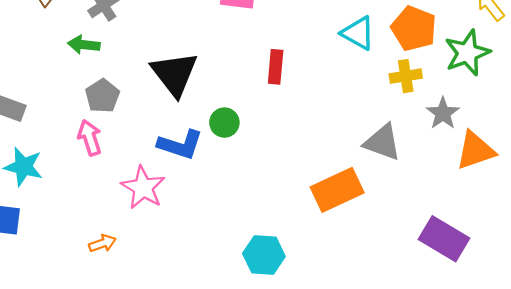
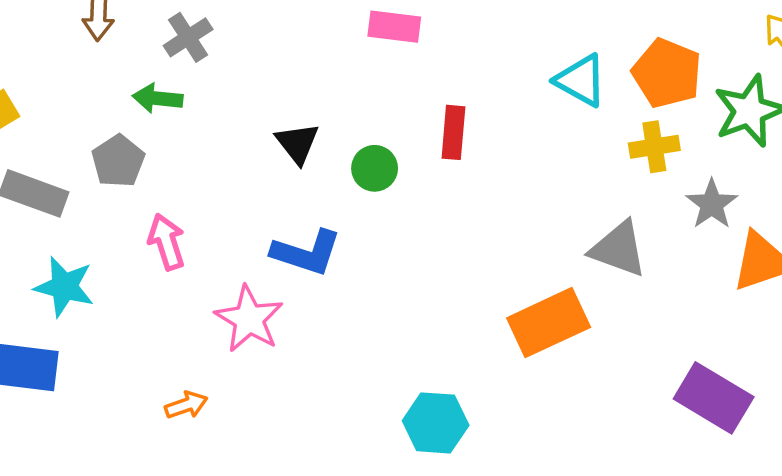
black triangle: (174, 74) -> (297, 143), size x0.6
gray pentagon: (102, 96) -> (118, 161), moved
green circle: (224, 123) -> (375, 168), moved

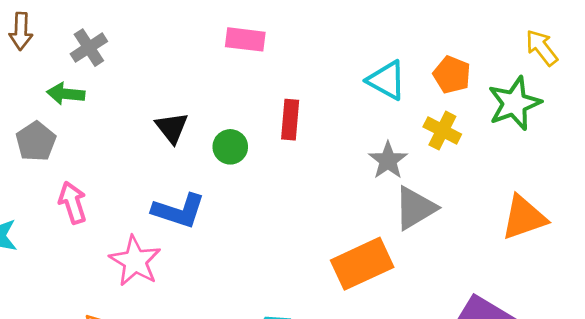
orange pentagon: (667, 73) -> (452, 75), size x0.7
yellow cross: (654, 147) -> (442, 131), turned 36
gray star: (712, 204) -> (388, 160), moved
gray triangle: (618, 249) -> (415, 208), turned -51

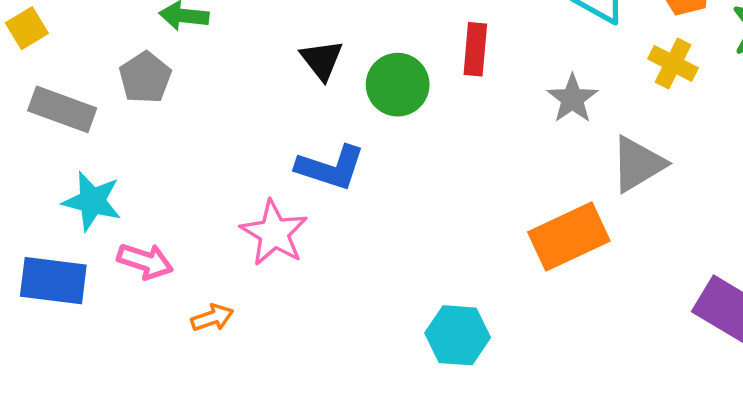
green circle: (230, 147) -> (398, 85), size x1.4
gray star: (388, 160) -> (572, 99), moved
pink arrow: (73, 203) -> (145, 261), moved, turned 126

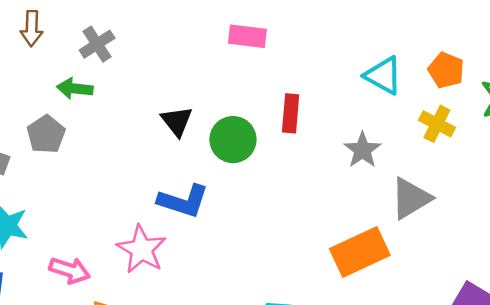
pink arrow: (145, 261) -> (70, 270), moved

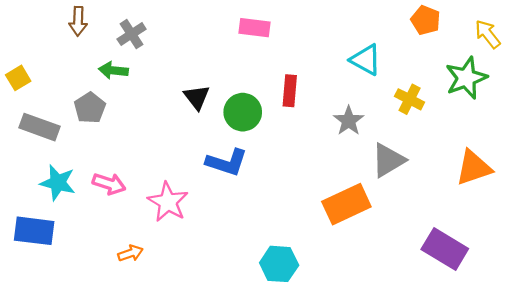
orange pentagon: (446, 70) -> (426, 20), moved
blue L-shape: (183, 201) -> (227, 162), moved
pink arrow: (70, 270) -> (109, 184), moved

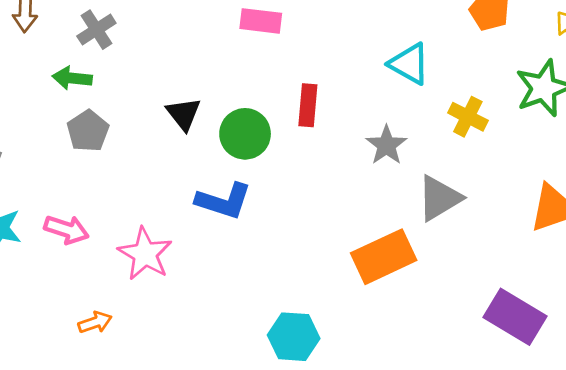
gray pentagon: (90, 108) -> (88, 131), moved

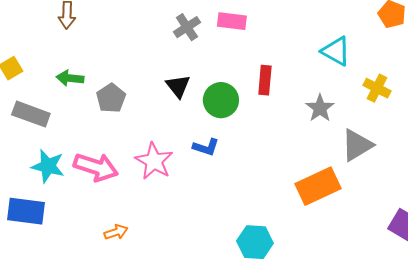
gray cross: (96, 30) -> (187, 27), moved
green arrow: (72, 78) -> (70, 78), moved
blue L-shape: (224, 201) -> (206, 147), size x0.7
pink arrow: (66, 230) -> (96, 167), size x1.4
pink star: (145, 254) -> (154, 161), moved

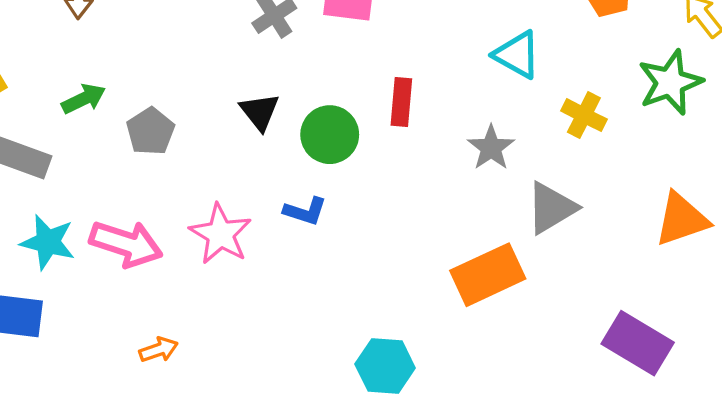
green arrow: (70, 78) -> (84, 99), turned 148

